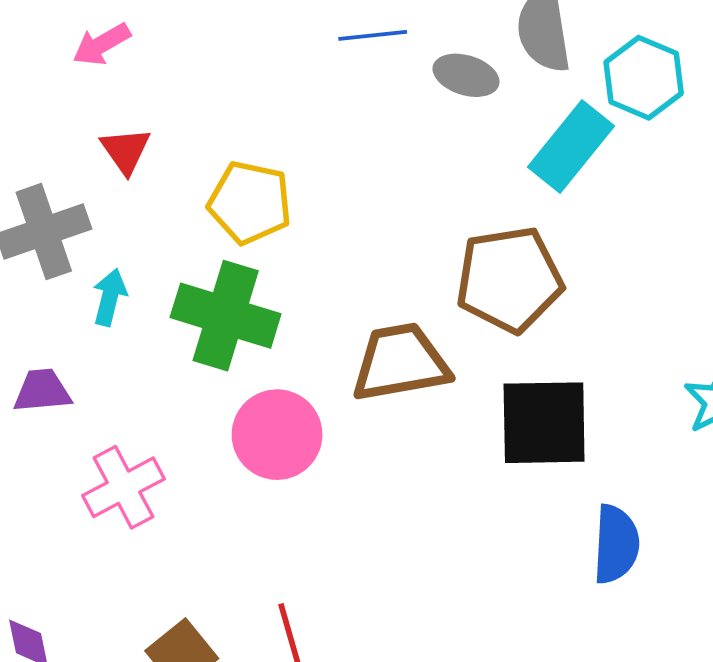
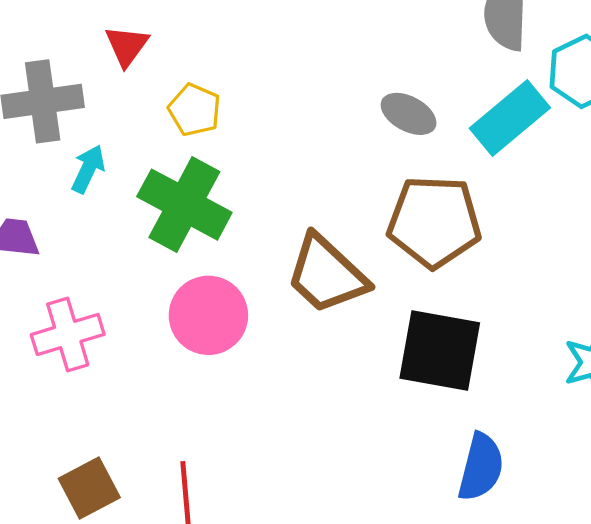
gray ellipse: (466, 75) -> (409, 114), moved
yellow pentagon: (250, 203) -> (195, 110), moved, size x0.7
brown trapezoid: (400, 362) -> (327, 274), turned -138

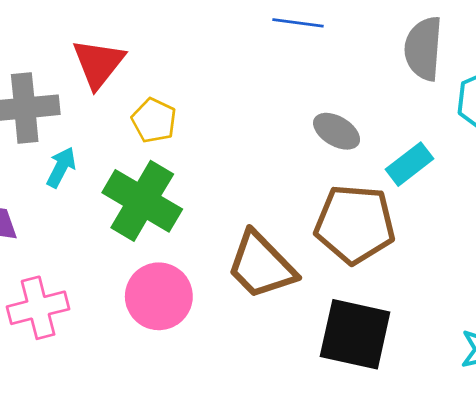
red triangle: (127, 46) -> (98, 63), size x1.4
cyan rectangle: (510, 118) -> (410, 164), moved, size x0.7

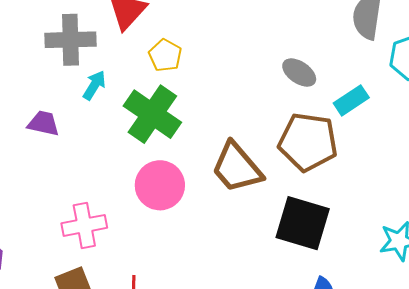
pink cross: (38, 308) -> (84, 225), moved

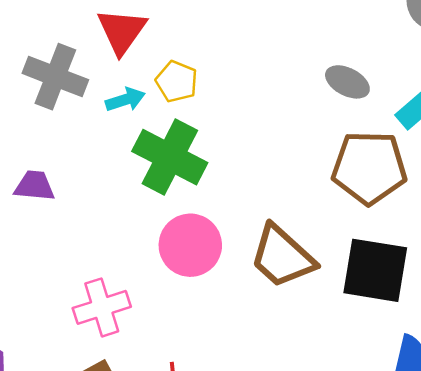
gray cross: (70, 40) -> (55, 77), turned 30
cyan arrow: (94, 85) -> (125, 100), moved, turned 48
brown trapezoid: (237, 168) -> (282, 256), moved

